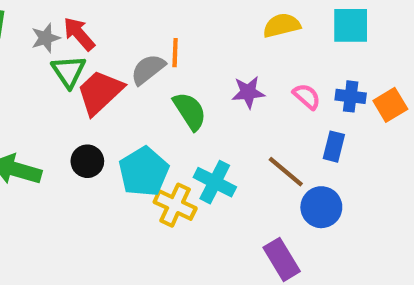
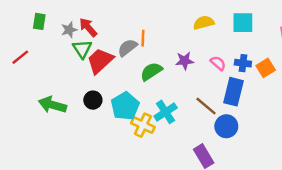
green semicircle: (190, 111) -> (151, 71), turned -90
blue rectangle: (334, 147) -> (233, 92), size x1.6
cyan cross: (215, 182) -> (166, 112), turned 30

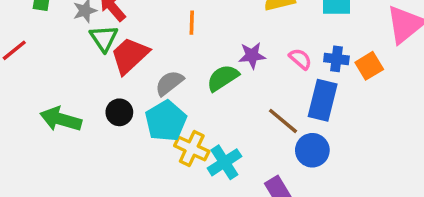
gray semicircle: (127, 48) -> (169, 83), moved
green semicircle: (151, 71) -> (223, 78), moved
cyan cross: (166, 112) -> (224, 162), moved

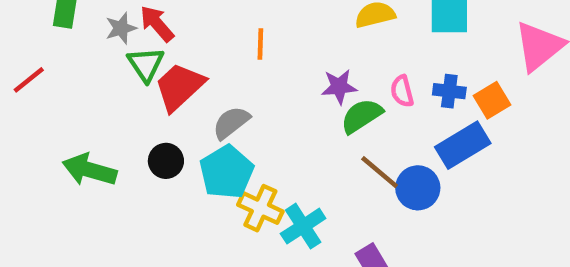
pink semicircle: (300, 59) -> (402, 91), turned -145
green semicircle: (223, 78) -> (362, 116), moved
blue rectangle: (323, 100) -> (463, 145), moved, turned 45
blue circle: (312, 150) -> (418, 188), moved

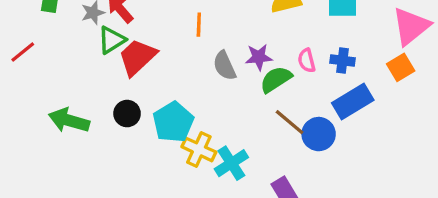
green triangle: (146, 64) -> (112, 40), turned 32
orange square: (492, 100) -> (401, 67), moved
gray semicircle: (231, 123) -> (225, 66), moved, turned -76

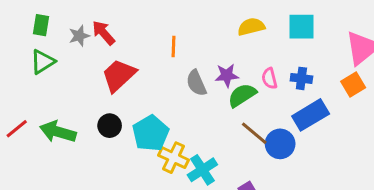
green triangle: (112, 40) -> (43, 62), moved
red line: (23, 52) -> (17, 129), moved

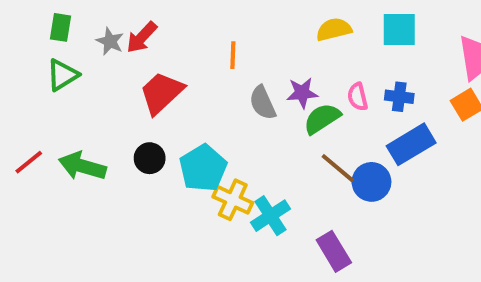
red arrow: (103, 33) -> (142, 37), turned -96
gray star: (79, 36) -> (110, 41), turned -30

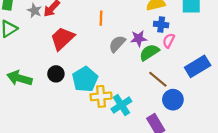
pink semicircle: (358, 97) -> (169, 41), turned 40
blue cross: (399, 97) -> (161, 25), moved
gray semicircle: (263, 103) -> (117, 44), turned 66
blue circle: (371, 182) -> (173, 100), moved
yellow cross: (233, 200) -> (101, 96), turned -30

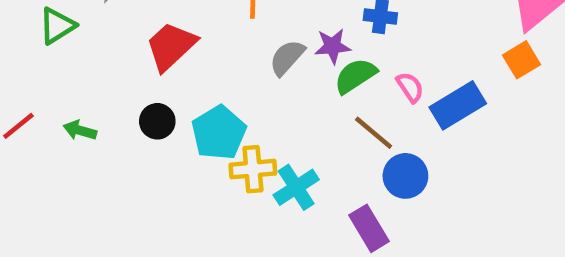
pink semicircle: (169, 41) -> (410, 87), moved, turned 120
green arrow: (19, 78) -> (80, 130), size x0.6

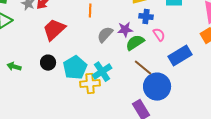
pink semicircle: (410, 87) -> (159, 35), moved
blue circle: (405, 176) -> (157, 87), size x1.4
cyan cross: (296, 187) -> (102, 72), moved

